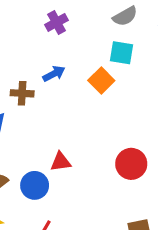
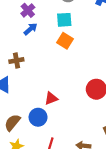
cyan square: (121, 53) -> (64, 20), moved
blue arrow: (54, 74) -> (30, 29), moved

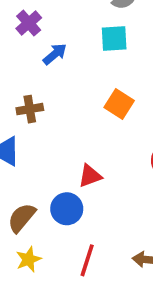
purple cross: (28, 10) -> (29, 23), moved
orange square: (65, 41) -> (119, 104), moved

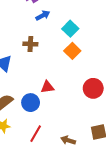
cyan square: (114, 38) -> (70, 29), moved, turned 35
brown cross: (30, 109) -> (30, 44), moved

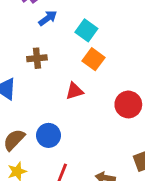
red triangle: (47, 87) -> (74, 91), moved

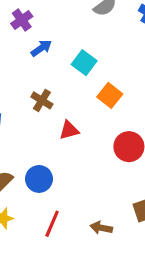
brown cross: (37, 58) -> (42, 100), moved, turned 36
orange square: (93, 59) -> (110, 95), moved

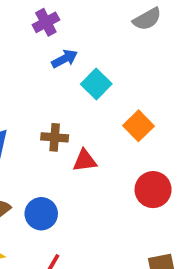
cyan square: (84, 63) -> (96, 84), moved
brown cross: (42, 100) -> (55, 137), moved, turned -35

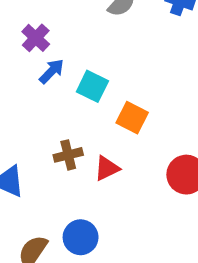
purple cross: (46, 22) -> (36, 38), moved
orange square: (138, 126) -> (132, 118), moved

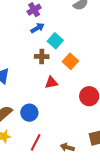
brown cross: (68, 155) -> (42, 57), moved

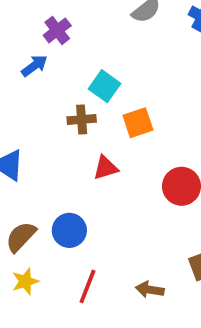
blue arrow: (37, 28) -> (34, 66), moved
orange square: (70, 61) -> (138, 123), turned 35

